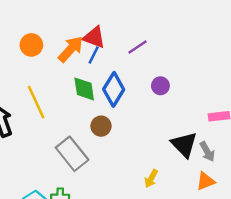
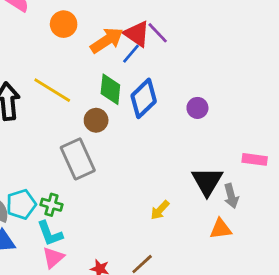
purple line: (138, 47) -> (158, 33), moved, turned 66
yellow line: (36, 102) -> (52, 90), turned -48
brown circle: (101, 126) -> (96, 120), moved

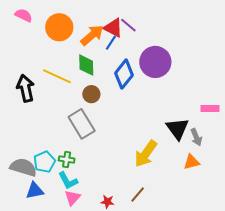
orange circle: (64, 24) -> (59, 27), size x1.4
green diamond: (110, 89) -> (86, 65), moved
purple circle: (197, 108) -> (155, 62), moved, size x2.0
yellow arrow: (160, 210) -> (146, 154), size x1.8

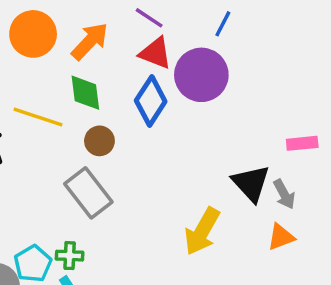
red triangle: (113, 28) -> (155, 53), moved
blue line: (111, 43) -> (223, 24), moved

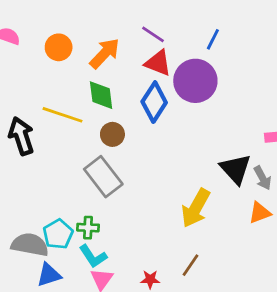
orange circle: (33, 34) -> (59, 47), size x0.7

